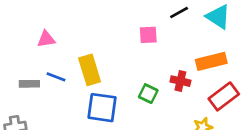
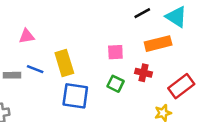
pink square: (148, 35) -> (115, 52), moved
orange rectangle: (211, 61) -> (158, 44), moved

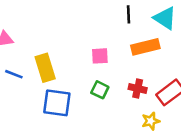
black line: (142, 13) -> (129, 14), turned -63
red cross: (143, 73) -> (138, 89), moved

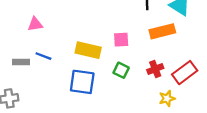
yellow rectangle: (45, 68) -> (88, 50), moved, turned -60
red cross: (138, 89) -> (155, 69), turned -35

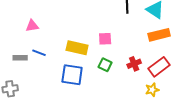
orange rectangle: (162, 31) -> (159, 35), moved
yellow star: (167, 98) -> (152, 90), moved

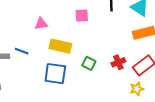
pink triangle: (32, 26) -> (41, 24), moved
pink square: (105, 39) -> (82, 16), moved

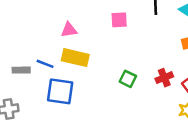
yellow rectangle: (60, 46) -> (75, 58), moved
blue square: (55, 74) -> (60, 91), moved

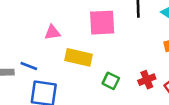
pink square: (119, 20) -> (102, 23), size x1.6
yellow rectangle: (75, 58) -> (79, 57), moved

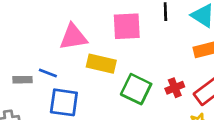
pink triangle: (52, 32) -> (73, 37), size x1.6
green square: (111, 81) -> (136, 89), size x1.6

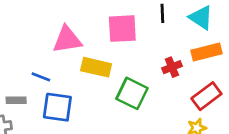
gray rectangle: (22, 80) -> (16, 100), moved
red cross: (175, 88) -> (172, 67), moved

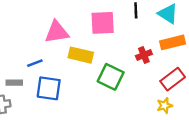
blue line: (41, 77) -> (35, 63), turned -42

